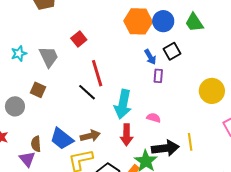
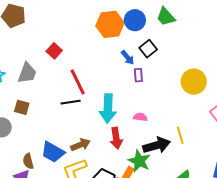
gray trapezoid: (49, 57) -> (27, 73), turned 55
black line: (87, 92) -> (71, 102), turned -42

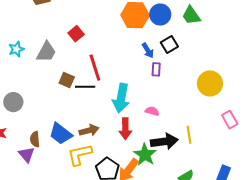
brown square: (22, 107) -> (67, 80), moved

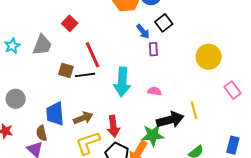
red arrow: (125, 129) -> (113, 126), moved
brown arrow: (89, 130) -> (83, 118), moved
blue trapezoid: (61, 134) -> (55, 114), moved, turned 55
green star: (145, 155) -> (153, 135), turned -30

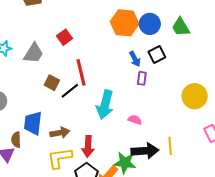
black line: (85, 75) -> (70, 91), turned -42

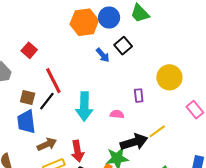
purple rectangle: (142, 78) -> (139, 96), moved
blue trapezoid: (33, 123) -> (26, 122), moved
yellow line: (170, 146) -> (157, 131), turned 72

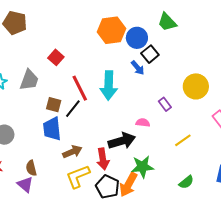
blue circle: (109, 18) -> (137, 38), moved
blue arrow: (103, 55) -> (138, 68), moved
purple rectangle: (139, 96) -> (165, 104), turned -32
cyan arrow: (84, 107) -> (109, 85), moved
black arrow: (134, 142) -> (122, 141), moved

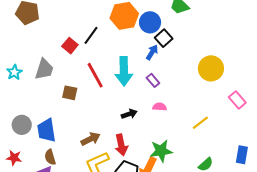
blue arrow: (138, 68) -> (152, 52), turned -105
purple rectangle: (165, 104) -> (153, 80), moved
black line: (73, 109) -> (91, 35), moved
blue trapezoid: (52, 129) -> (46, 130), moved
black arrow: (122, 141) -> (129, 114), moved, size x0.6

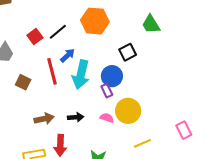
blue circle: (150, 22) -> (112, 76), moved
blue arrow: (152, 52) -> (68, 55), moved
yellow circle: (211, 68) -> (128, 111), moved
brown arrow: (90, 139) -> (44, 119), moved

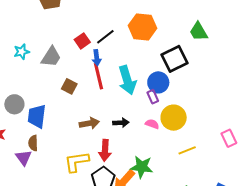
black square: (128, 52) -> (175, 59), size x1.5
blue arrow: (68, 55) -> (97, 58), moved, turned 126
cyan arrow: (81, 75) -> (127, 80), turned -32

